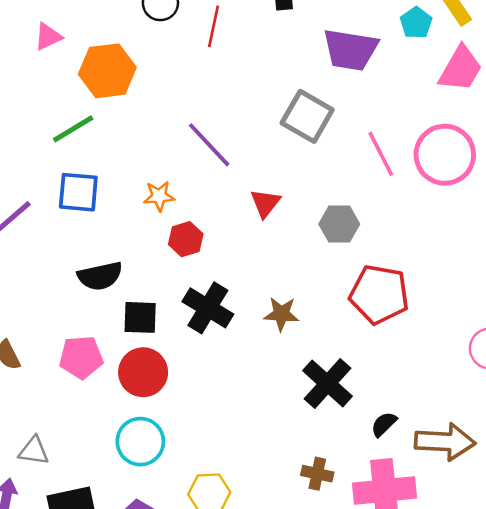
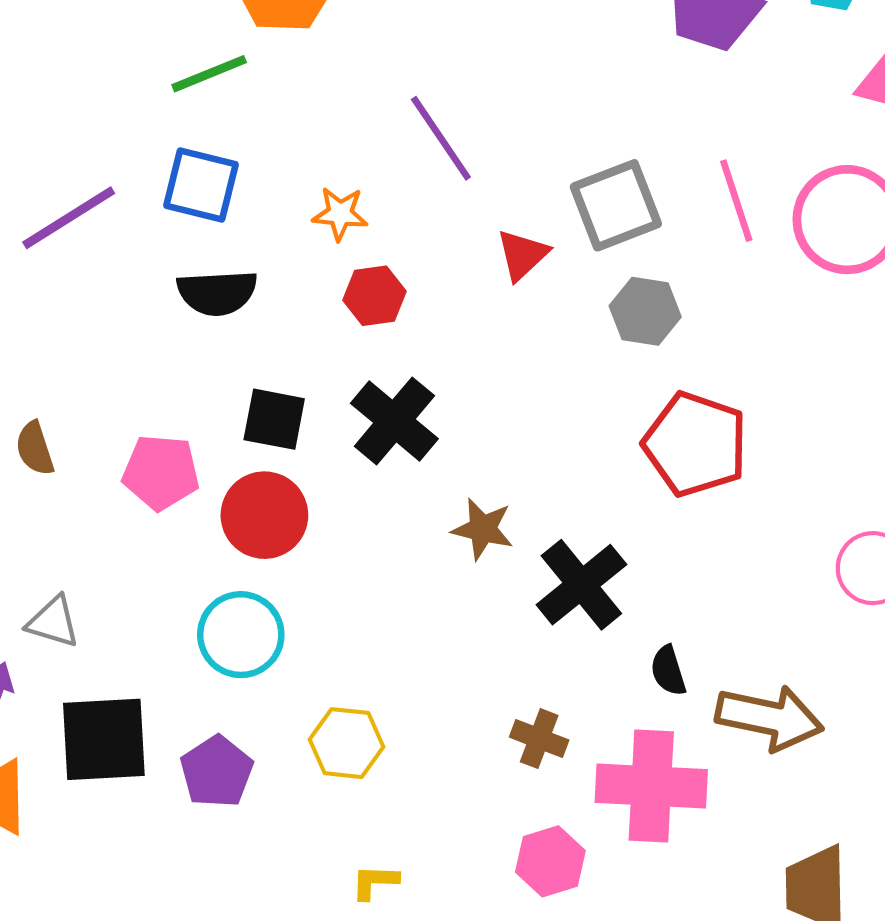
gray square: (307, 116) -> (616, 205), moved, turned 30
black semicircle: (100, 276) -> (217, 293), moved
brown star: (281, 314) -> (483, 529), moved
black semicircle: (384, 424) -> (668, 671), turned -72

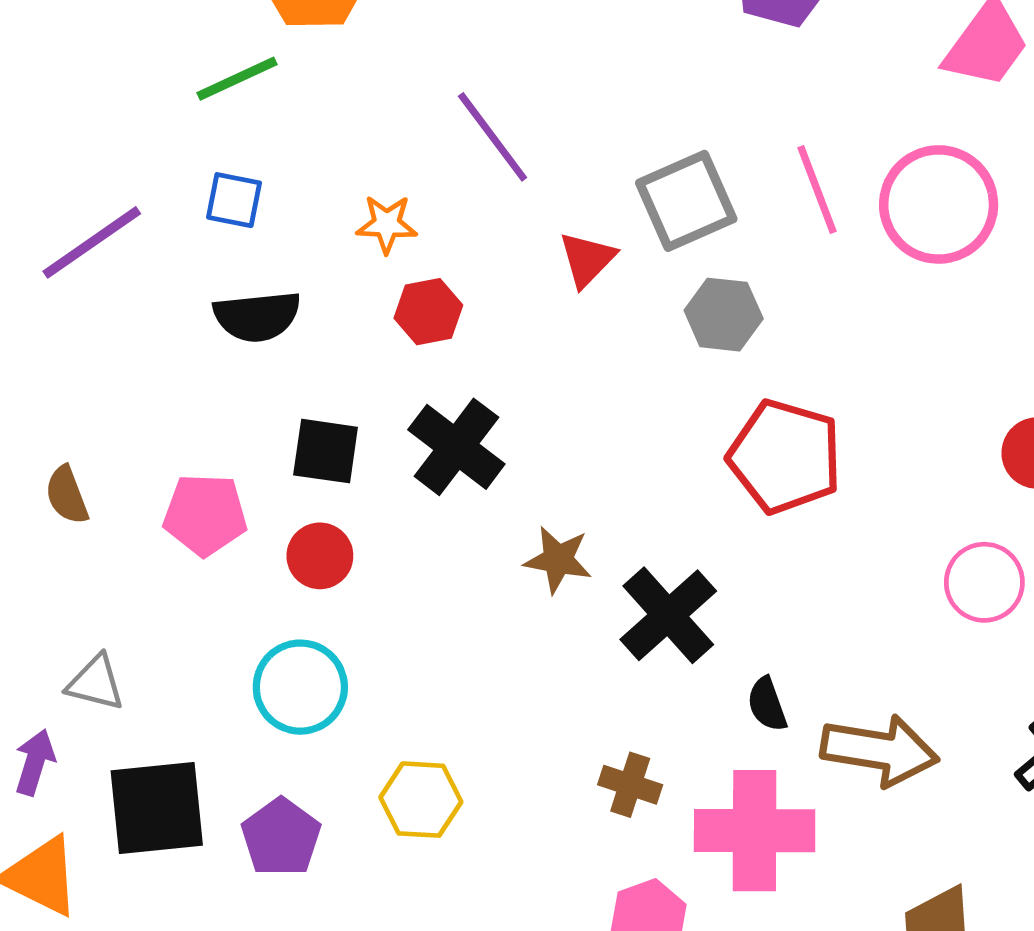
blue square: (201, 185) -> (234, 200), size x0.7
red circle: (264, 515) -> (320, 556), size x0.7

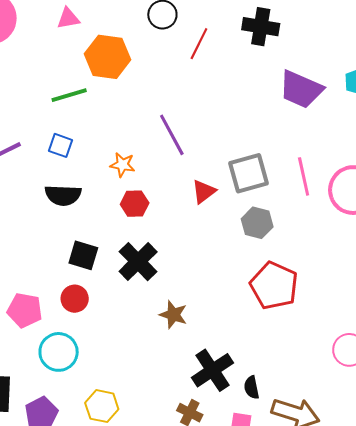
pink pentagon: (205, 515) -> (25, 310), moved
black cross: (668, 615) -> (212, 370), moved

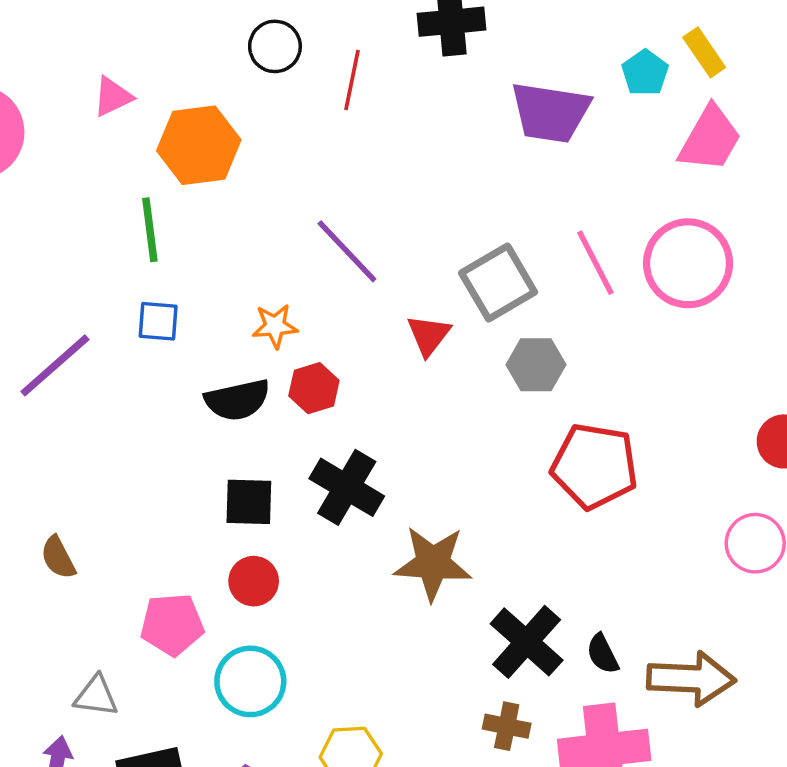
green line: (69, 95) -> (150, 230), turned -66
black semicircle: (63, 195) -> (237, 400), moved
brown star: (173, 315) -> (433, 563), size x1.5

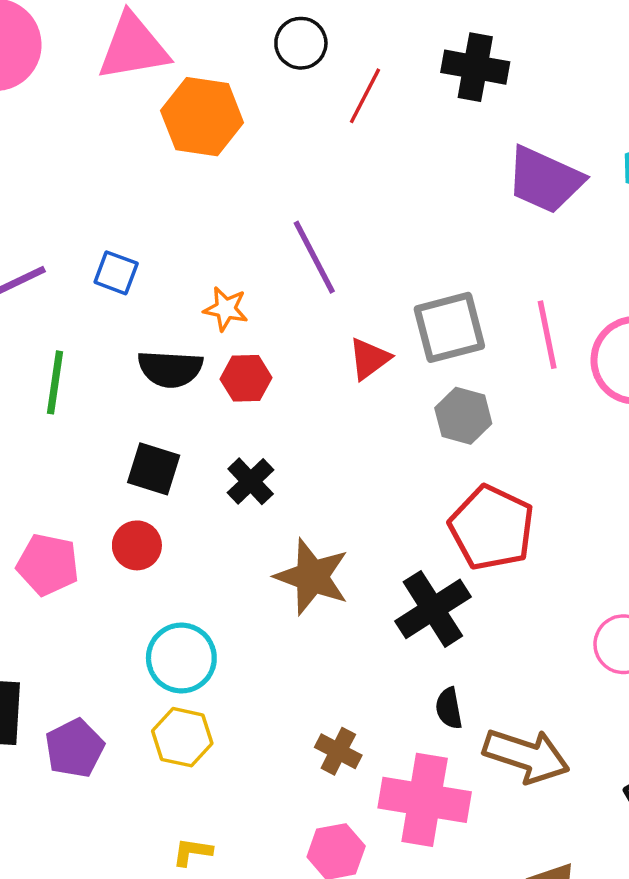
pink triangle: (113, 97) -> (133, 47), size x1.8
green line: (150, 230) -> (55, 382), moved
black cross: (347, 487) -> (251, 481), size x0.7
black cross: (527, 642) -> (433, 609), moved
cyan circle: (250, 681) -> (181, 658), moved

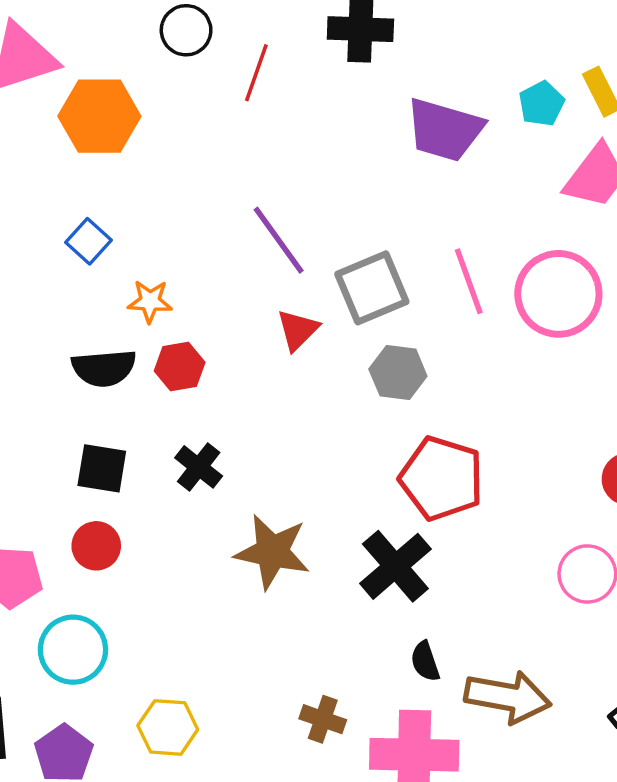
purple line: (314, 257) -> (279, 240), moved
blue square: (116, 273) -> (88, 241), moved, turned 30
cyan circle: (181, 658) -> (73, 650), moved

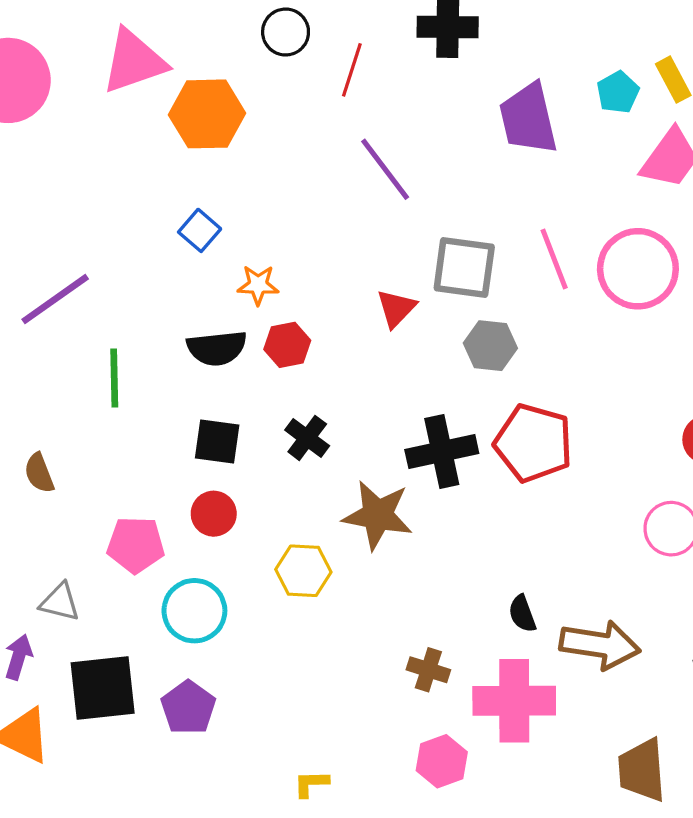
purple trapezoid: (445, 130) -> (528, 119), turned 62
purple line: (279, 240) -> (385, 169), moved
gray square: (372, 288) -> (464, 268), turned 32
black cross: (395, 566) -> (442, 452), moved, turned 30
yellow hexagon: (168, 727) -> (303, 571), moved

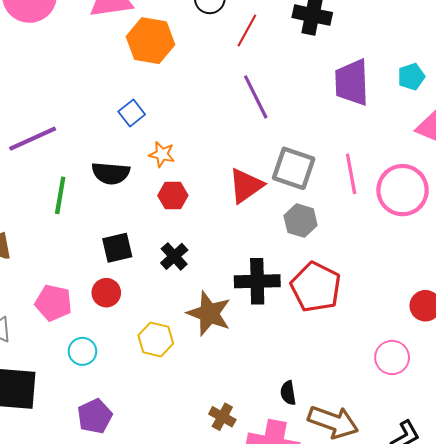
red triangle: (396, 308) -> (246, 186), size x1.4
black semicircle: (217, 348) -> (111, 173), moved
black square: (217, 441) -> (117, 248), turned -32
cyan circle: (194, 611) -> (82, 351), size x0.7
purple pentagon: (188, 708) -> (95, 416), moved

